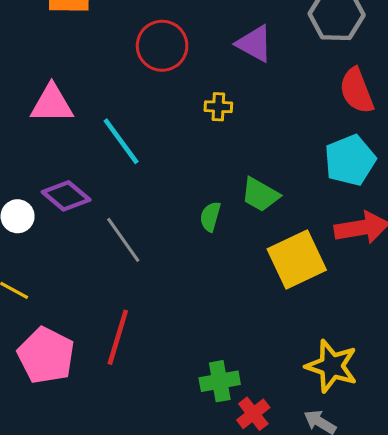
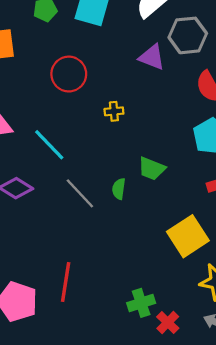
purple triangle: (255, 44) -> (152, 57), moved
gray line: (123, 240) -> (80, 193), moved
yellow square: (297, 259) -> (188, 236), moved

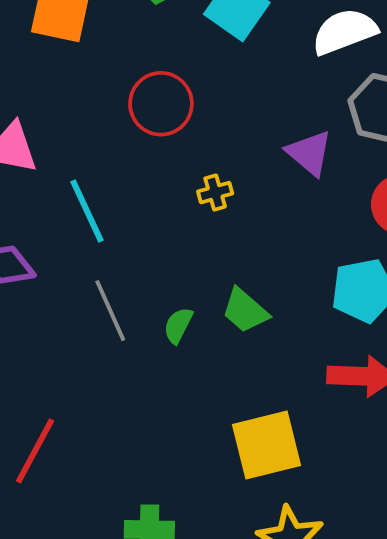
purple triangle: (152, 57) -> (309, 153), moved
yellow cross: (114, 111) -> (215, 193), turned -30

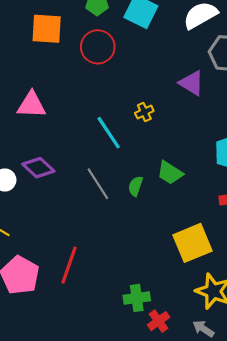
red circle: (161, 104) -> (98, 47), moved
cyan line: (87, 211) -> (109, 133), moved

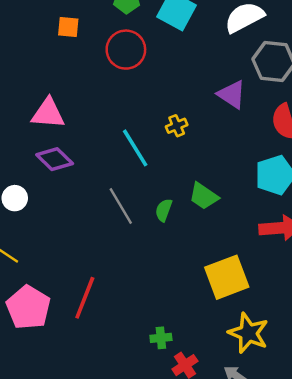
orange square: (47, 29) -> (68, 27), size x0.6
purple diamond: (38, 168) -> (55, 159), moved
green cross: (137, 298) -> (161, 338), size x0.7

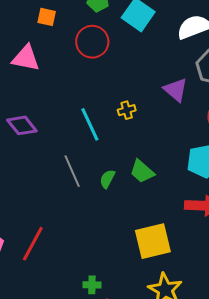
pink triangle: (48, 113) -> (26, 58), moved

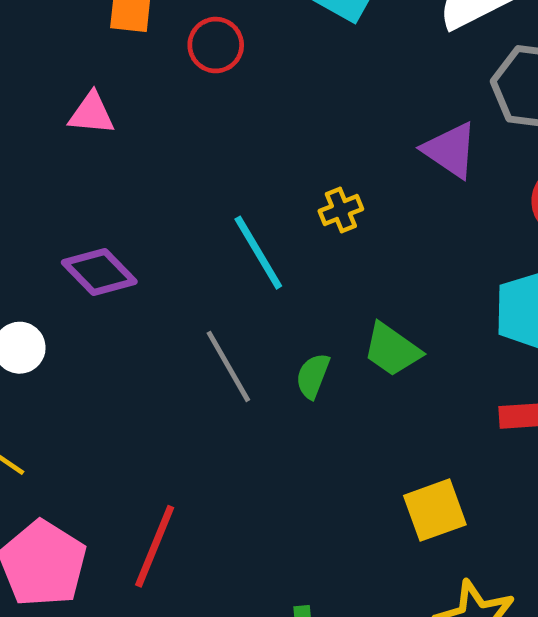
red circle: (92, 42) -> (216, 45), moved, size x0.7
pink triangle: (26, 58) -> (92, 114), size x0.7
yellow square: (153, 241) -> (435, 510), size x0.7

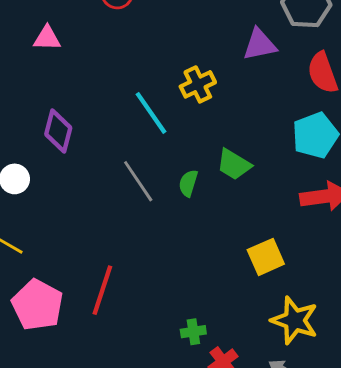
purple triangle: (450, 150) -> (260, 45), turned -42
yellow cross: (341, 210) -> (198, 84), size x1.4
purple diamond: (99, 272) -> (58, 131), turned 63

